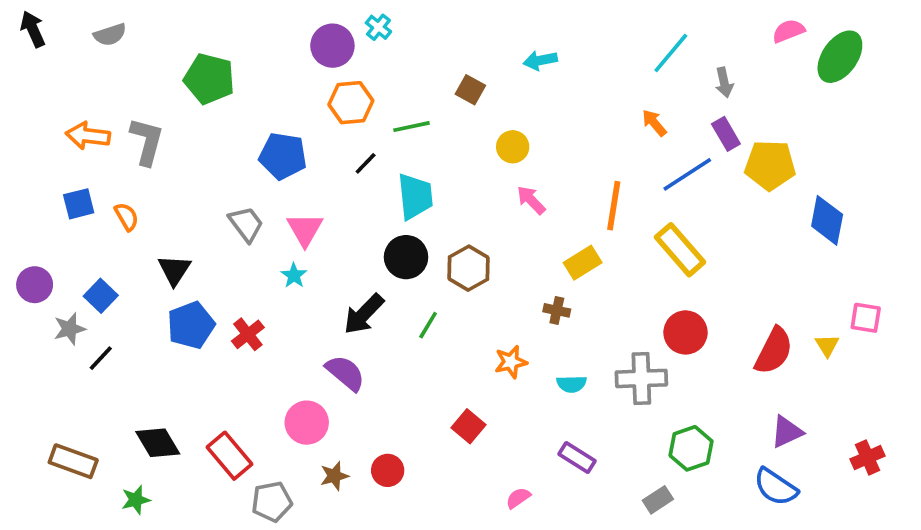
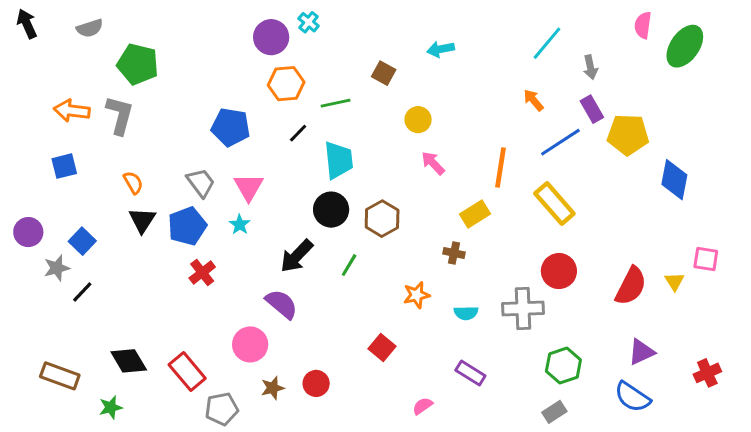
pink semicircle: (788, 31) -> (643, 25), turned -60
green pentagon: (209, 79) -> (138, 64), moved
orange semicircle: (127, 217) -> (133, 183), moved
blue pentagon: (191, 325) -> (187, 226), moved
gray rectangle: (658, 500) -> (554, 412), moved

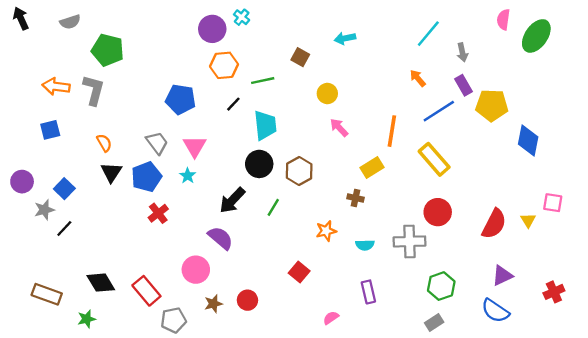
purple rectangle: (470, 373) -> (368, 292), turned 45

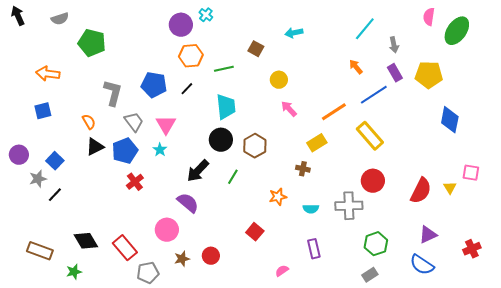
gray L-shape: (94, 90) -> (113, 93), moved
black line: (233, 104) -> (187, 89), moved
yellow pentagon: (492, 105) -> (429, 75), moved
orange line: (392, 131) -> (334, 112), turned 48
black triangle: (111, 172) -> (95, 147), turned 30

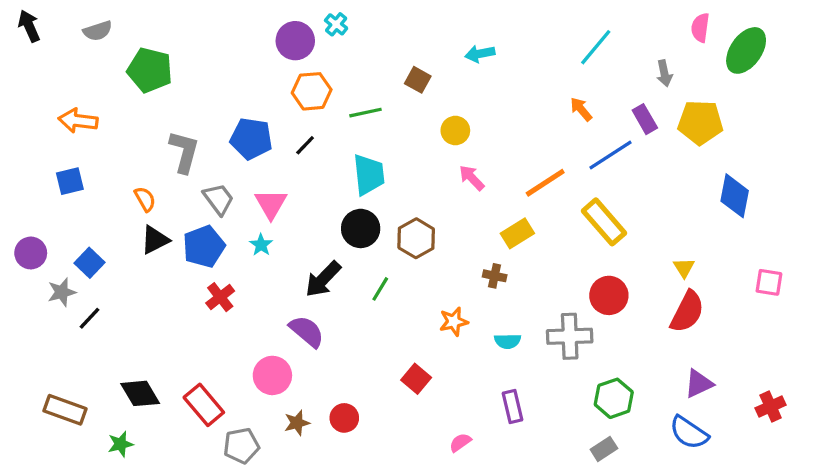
gray arrow: (394, 45) -> (664, 73), moved
yellow triangle: (450, 188) -> (684, 268), moved

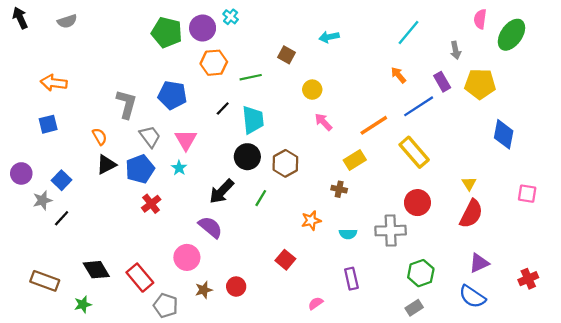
green pentagon: (150, 70) -> (167, 32), moved
black line: (305, 145) -> (223, 109), moved
gray pentagon: (241, 446) -> (166, 306), turned 30

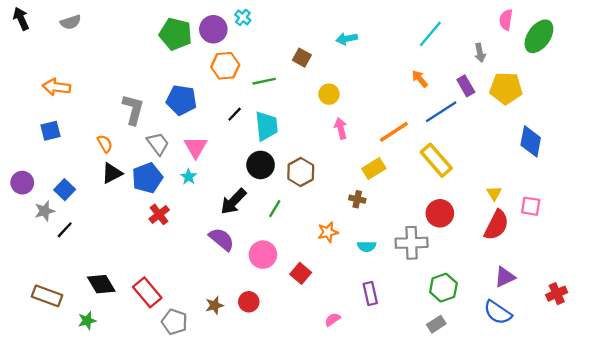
pink arrow: (323, 122) -> (341, 128), turned 30
pink square: (527, 194) -> (531, 206), moved
pink circle: (187, 257) -> (263, 255), moved

